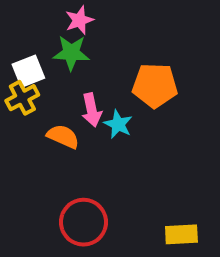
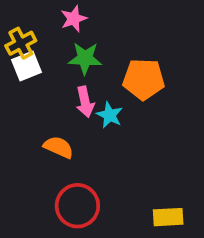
green star: (71, 53) -> (85, 58), moved
yellow cross: (22, 98) -> (21, 43), moved
orange semicircle: (63, 136) -> (59, 147), moved

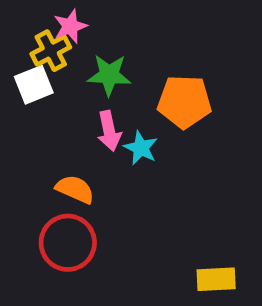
pink star: (74, 19) -> (70, 26), moved
yellow cross: (21, 43) -> (51, 51), moved
red circle: (77, 206) -> (68, 243), moved

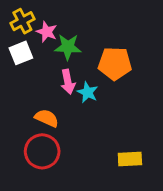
pink star: (70, 26) -> (47, 32), moved, turned -30
yellow cross: (51, 51) -> (22, 21), moved
yellow rectangle: (216, 279) -> (130, 159), moved

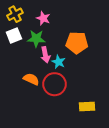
pink star: (47, 32) -> (43, 18), moved
green star: (68, 47) -> (36, 39), moved
red circle: (42, 151) -> (54, 84), moved

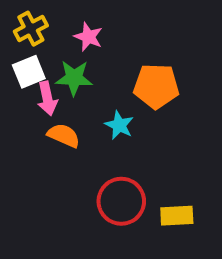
pink arrow: (45, 55) -> (47, 98), moved
orange semicircle: (31, 79) -> (64, 135), moved
red circle: (54, 84) -> (121, 201), moved

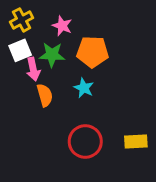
orange pentagon: (156, 86) -> (92, 52), moved
orange semicircle: (64, 135) -> (45, 95), turned 50
yellow rectangle: (177, 216) -> (136, 141), moved

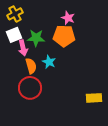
pink star: (62, 26) -> (68, 18), moved
cyan star: (84, 88) -> (49, 62), moved
red circle: (85, 141) -> (30, 88), moved

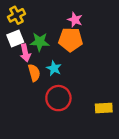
red circle: (30, 88) -> (58, 98), moved

